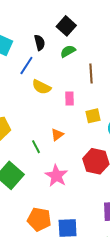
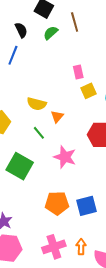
brown line: (91, 73) -> (75, 22), moved
yellow semicircle: (41, 87) -> (37, 104), moved
pink rectangle: (70, 99) -> (78, 72), moved

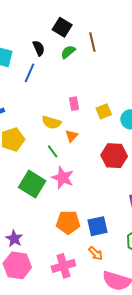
pink rectangle: (78, 72) -> (74, 104), moved
pink star: (65, 157) -> (63, 178), moved
orange arrow: (81, 247) -> (96, 253), moved, turned 133

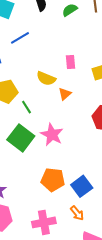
blue line: (30, 73) -> (20, 38), moved, turned 30
green line: (53, 151) -> (26, 107), moved
blue square: (98, 226) -> (82, 186), turned -30

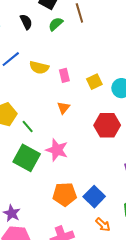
yellow semicircle: (46, 78) -> (39, 68), moved
orange arrow: (77, 213) -> (103, 225), moved

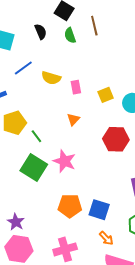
green semicircle: (56, 24) -> (70, 35), turned -70
blue square: (94, 197) -> (99, 210), turned -30

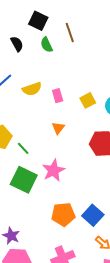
yellow semicircle: (51, 78) -> (32, 89), turned -30
pink star: (64, 161) -> (53, 170), turned 30
blue square: (99, 210) -> (93, 215), turned 30

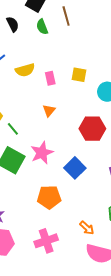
yellow square: (88, 100) -> (79, 75), moved, turned 35
blue square: (93, 215) -> (75, 168), moved

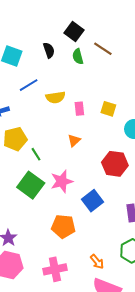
brown line: (66, 16) -> (103, 49), turned -48

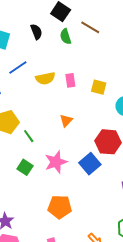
pink rectangle: (79, 109) -> (70, 80), moved
green square: (31, 185) -> (25, 167), size x0.6
blue square: (93, 201) -> (90, 164), moved

